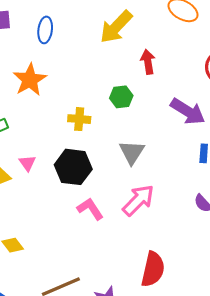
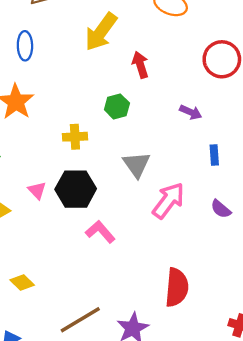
purple arrow: (188, 111) -> (191, 112), size x0.6
pink triangle: (27, 163) -> (37, 190), moved
pink arrow: (138, 200) -> (168, 201), moved

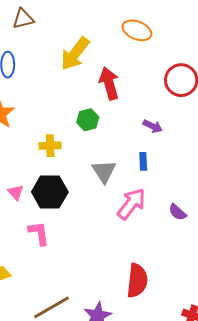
red arrow: (140, 65) -> (109, 83), size x1.4
blue rectangle: (214, 155) -> (143, 161), moved
pink L-shape: (100, 232) -> (39, 233), moved, turned 32

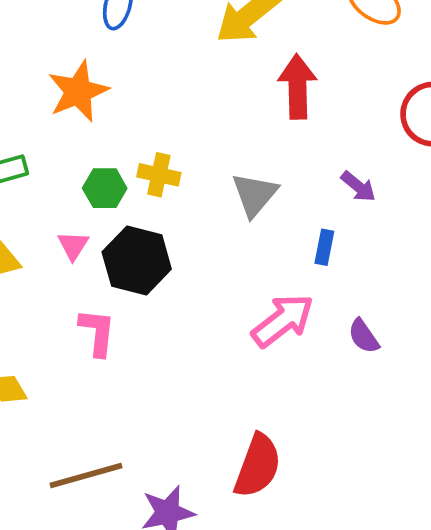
green hexagon: (88, 120) -> (105, 188), moved
gray triangle: (104, 171) -> (255, 195), moved
purple semicircle: (177, 212) -> (364, 336), moved

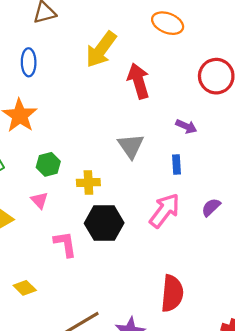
yellow cross: (159, 175) -> (88, 182), moved
black hexagon: (137, 261) -> (104, 223), moved
purple semicircle: (364, 336) -> (211, 207), turned 96

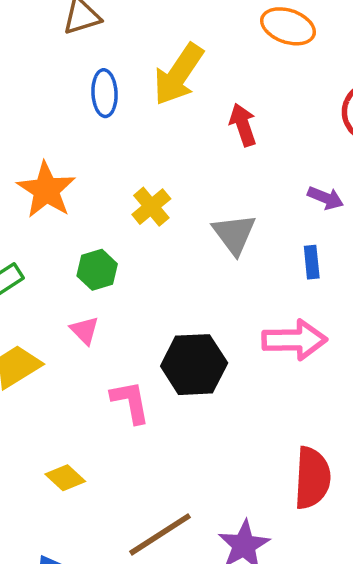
blue ellipse: (29, 62) -> (104, 93), moved
red arrow: (138, 81) -> (243, 125), size x0.7
yellow cross: (88, 182) -> (151, 207), moved, turned -35
pink arrow: (165, 211) -> (294, 340), turned 54

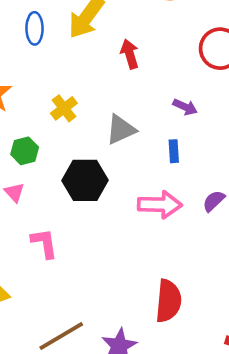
gray triangle: (234, 234) -> (121, 130), turned 40
black hexagon: (194, 365) -> (85, 180), moved

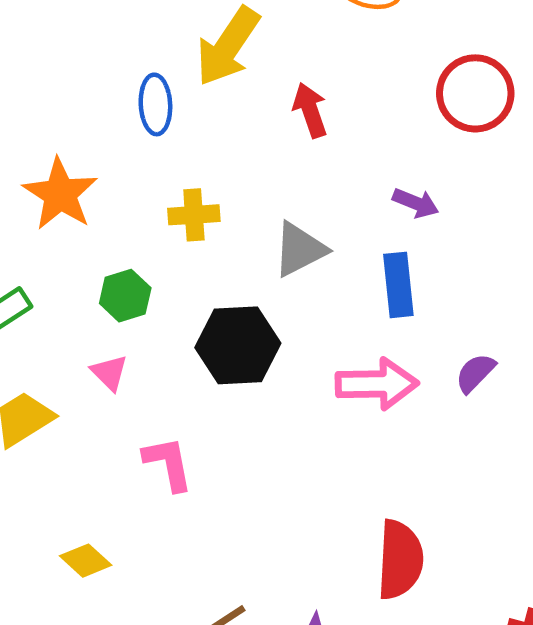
blue ellipse: (35, 28) -> (155, 104), moved
yellow cross: (64, 108) -> (194, 215), turned 36
blue rectangle: (174, 151) -> (398, 285), size x1.5

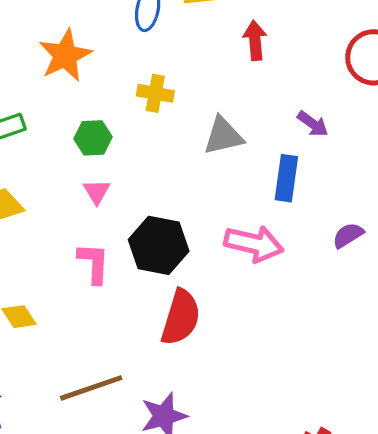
black hexagon: (238, 345) -> (159, 245), moved
pink triangle: (109, 373) -> (97, 192), moved
purple semicircle: (475, 373) -> (348, 235), moved
red semicircle: (400, 560) -> (181, 317), moved

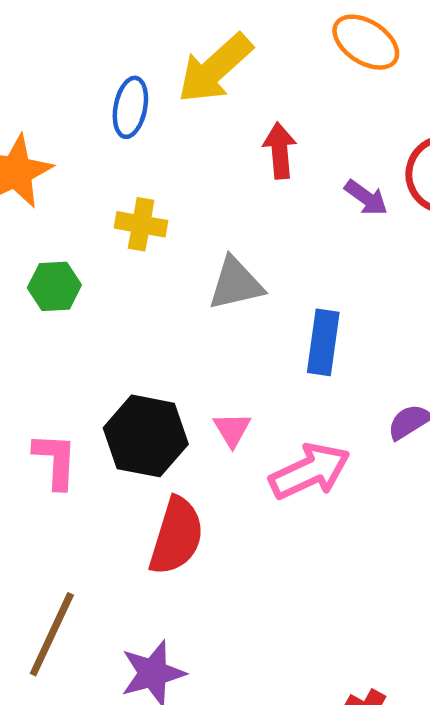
purple arrow: (313, 124) -> (366, 198), moved
pink triangle: (97, 192) -> (232, 430), moved
pink arrow: (254, 244) -> (310, 471), moved, turned -38
brown line: (91, 388) -> (52, 634), turned -46

